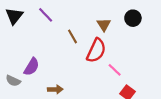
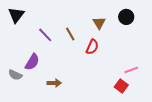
purple line: (46, 15) -> (45, 35), moved
red semicircle: (96, 51) -> (92, 47), size x0.7
pink line: (115, 70) -> (131, 70), moved, turned -64

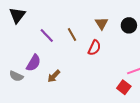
black circle: (126, 17) -> (129, 25), moved
brown arrow: (54, 83) -> (54, 76), moved, turned 136

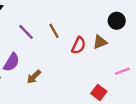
brown triangle: (101, 23) -> (100, 42), moved, turned 40
red square: (124, 87) -> (99, 92), moved

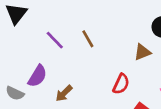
red semicircle: (79, 45) -> (121, 84), moved

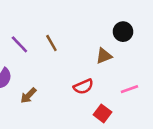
red semicircle: (121, 84) -> (83, 87), turned 42

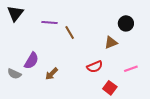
purple line: (19, 44) -> (50, 22), moved, turned -42

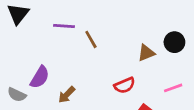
black circle: (126, 23) -> (174, 42), moved

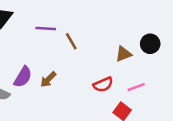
pink line: (173, 88) -> (136, 87), moved
brown arrow: (67, 95) -> (48, 79), moved

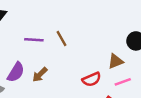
purple line: (46, 28) -> (34, 40), moved
brown triangle: (123, 54) -> (116, 61), moved

